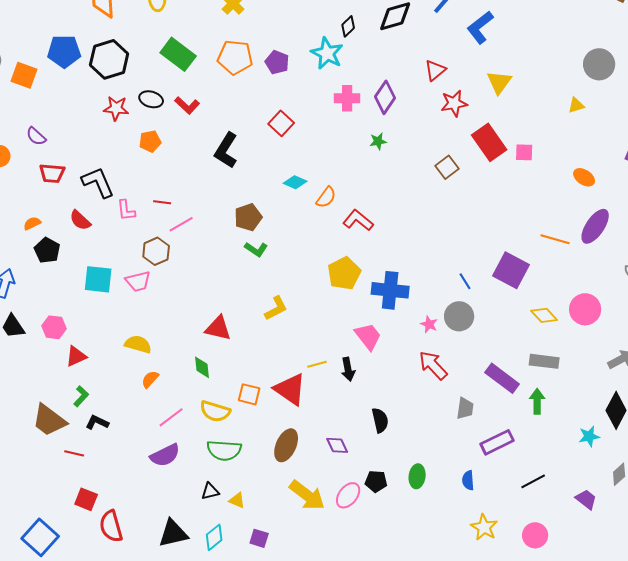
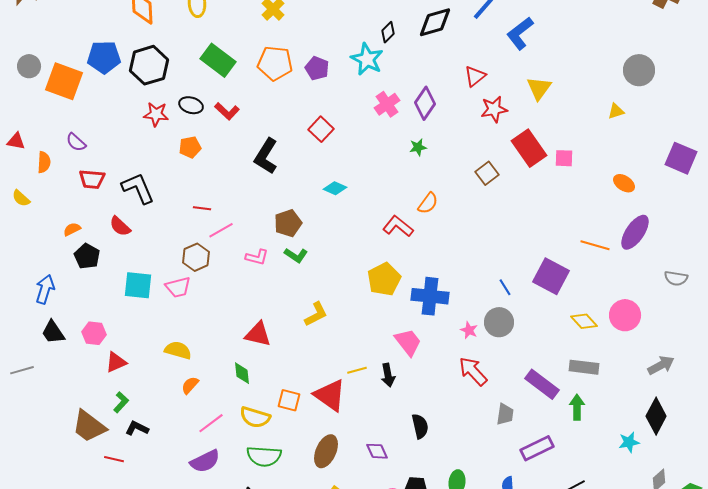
orange square: (24, 75) -> (64, 81), size x1.4
pink cross: (347, 98) -> (387, 104), turned -35
orange semicircle: (326, 197) -> (428, 203), moved
pink L-shape: (126, 210) -> (257, 257), moved, turned -70

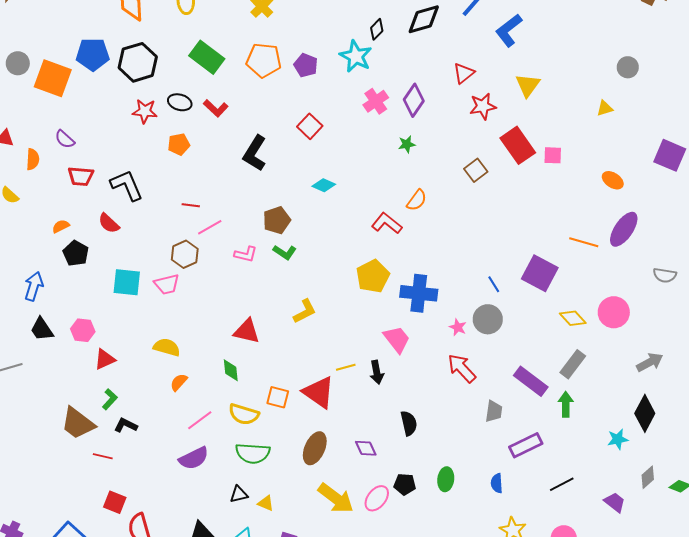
gray circle: (639, 70) -> (628, 67), size x0.7
gray rectangle: (584, 367) -> (573, 364), turned -60

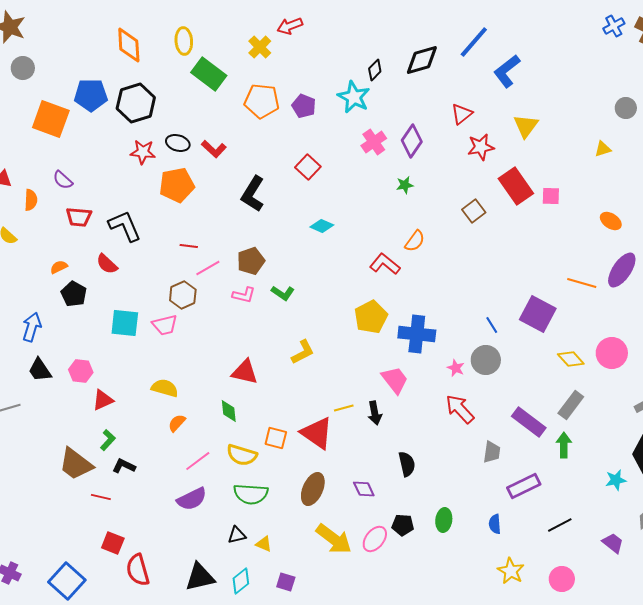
green rectangle: (207, 57) -> (209, 74), moved
gray circle: (18, 63) -> (23, 68), moved
orange pentagon: (179, 144) -> (177, 185), size x1.6
brown pentagon: (277, 220) -> (251, 261), moved

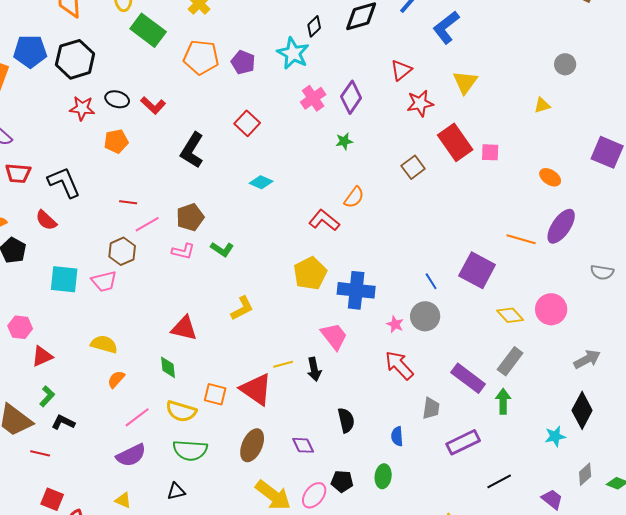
orange pentagon: (177, 185) -> (116, 141), size x0.7
blue semicircle: (495, 524) -> (397, 436), moved
yellow triangle: (264, 544) -> (123, 500), moved

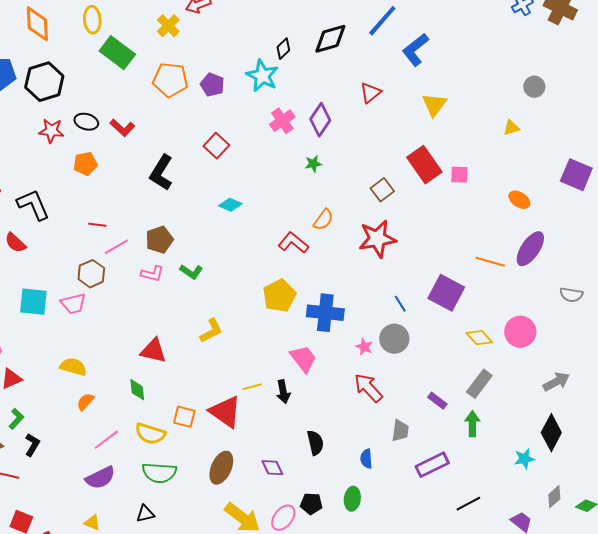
red star: (420, 103) -> (377, 239), moved, size x1.4
purple rectangle: (468, 378) -> (437, 401), size x0.6
black L-shape: (63, 422) -> (32, 445), turned 95

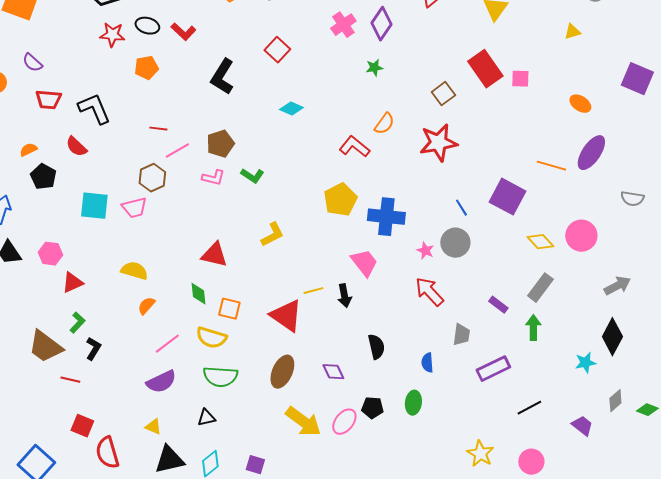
orange square: (184, 417) -> (229, 309), moved

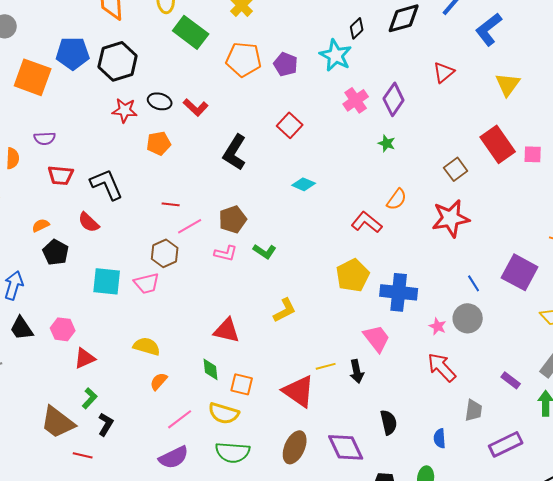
purple semicircle: (32, 63) -> (45, 138), turned -45
green star: (374, 68) -> (387, 143), turned 30
purple diamond: (333, 372) -> (346, 447), size x1.6

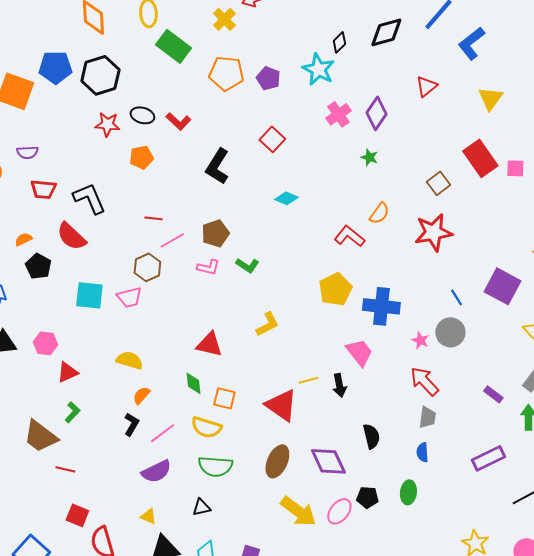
red semicircle: (89, 222) -> (71, 236), size x1.4
gray trapezoid: (474, 410) -> (427, 417), moved
black L-shape: (106, 424) -> (131, 424), moved

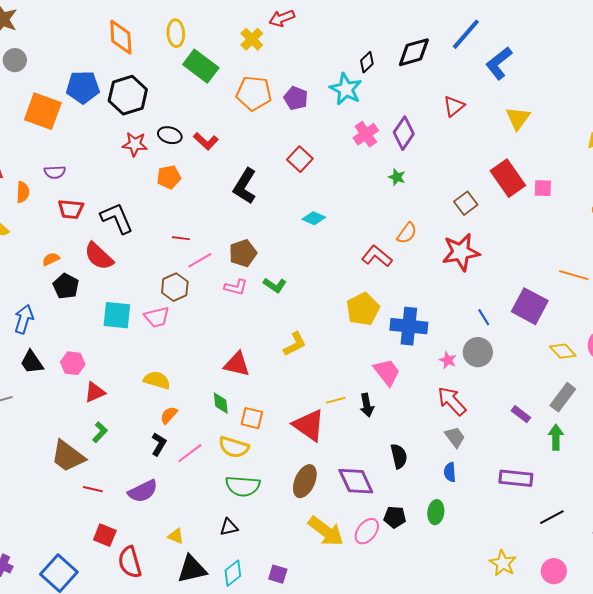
gray trapezoid: (427, 417) -> (455, 437), turned -45
purple rectangle: (488, 458) -> (516, 478), turned 32
purple semicircle: (156, 471) -> (143, 491), moved

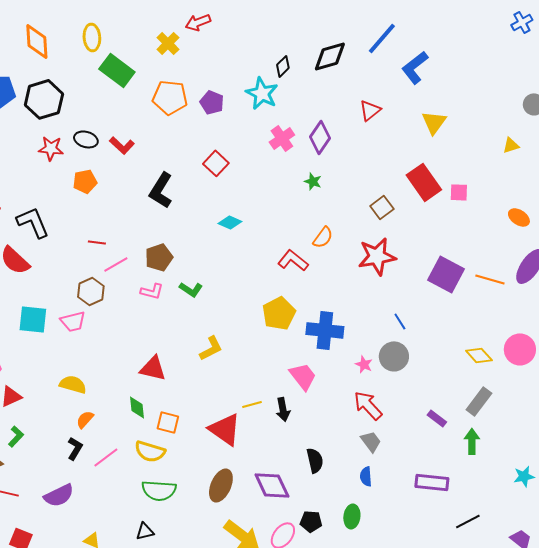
purple square: (530, 306) -> (446, 274), moved

